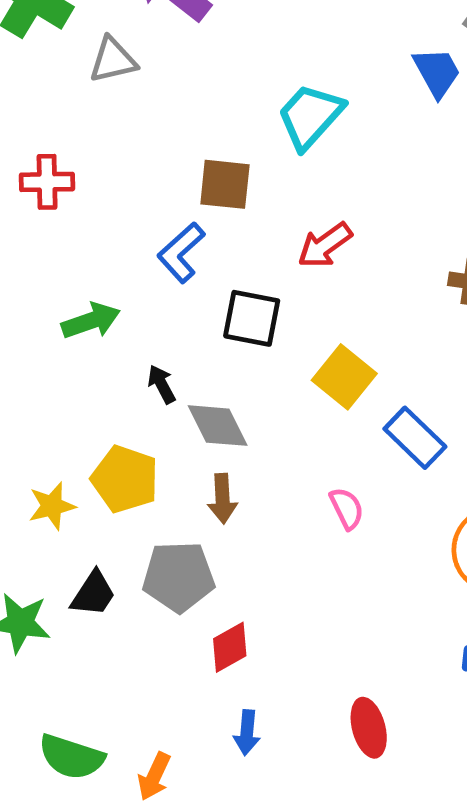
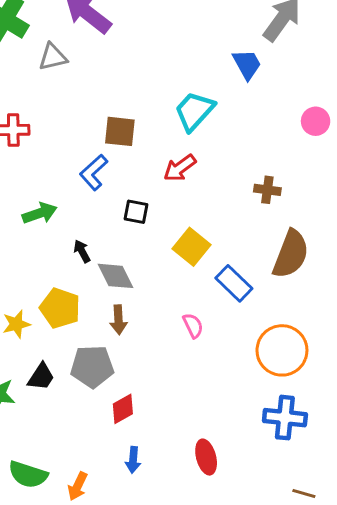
cyan trapezoid: (310, 116) -> (194, 111), moved
black square: (252, 318) -> (136, 212), size x0.7

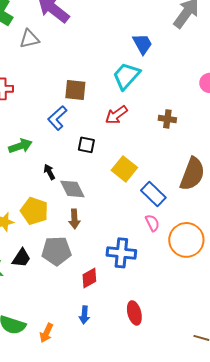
blue trapezoid: (247, 64) -> (142, 44), moved
brown cross: (267, 190) -> (167, 119), moved
pink semicircle: (193, 326) -> (152, 223), moved
red diamond: (123, 409) -> (89, 278), moved
blue cross: (285, 418) -> (121, 253), moved

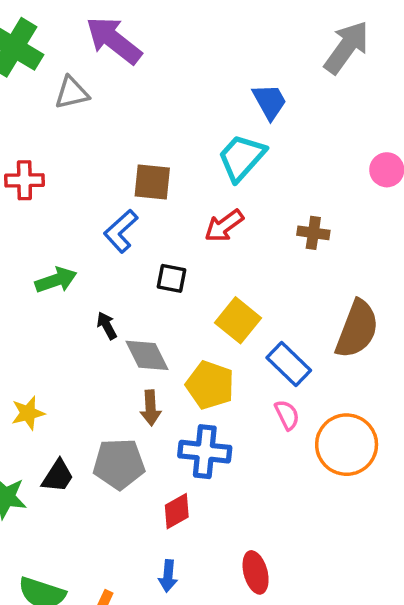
yellow pentagon: (34, 211) -> (210, 385), moved
blue cross: (121, 253) -> (205, 452), moved

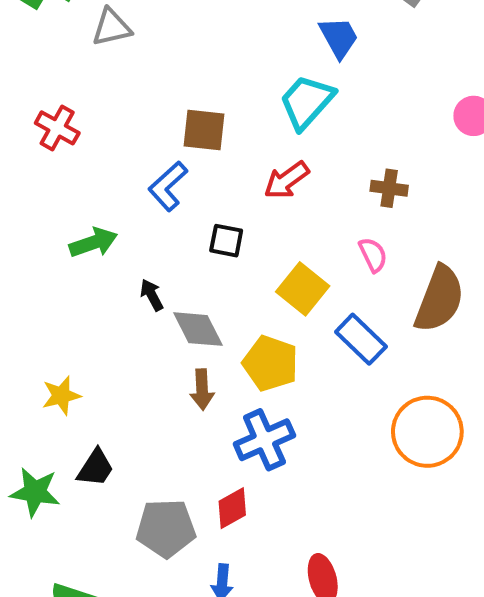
red cross: (24, 180) -> (57, 128), turned 30
pink semicircle: (287, 415) -> (373, 255), moved
blue cross: (205, 452) -> (264, 440), turned -30
gray pentagon: (119, 464) -> (166, 528), moved

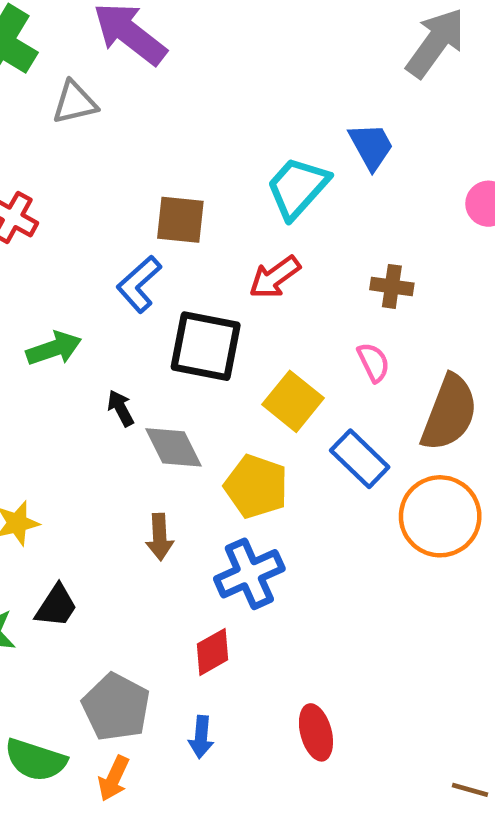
blue trapezoid: (339, 37) -> (371, 146), moved
black square: (226, 241) -> (206, 346), size x1.8
brown arrow: (202, 389) -> (160, 537), moved
orange circle: (427, 432) -> (440, 516), moved
gray pentagon: (166, 528) -> (116, 707), moved, turned 30

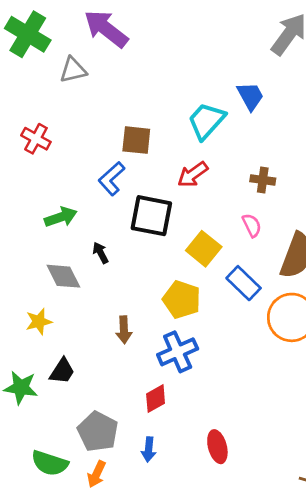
gray diamond: (173, 447) -> (63, 276), moved

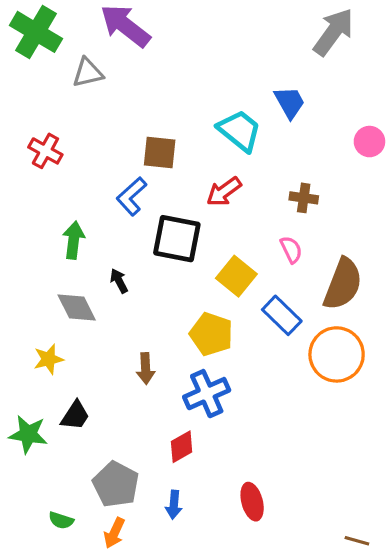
cyan trapezoid: (206, 121) -> (240, 131), turned 87
green arrow: (61, 217) -> (74, 240), turned -64
green semicircle: (50, 463) -> (61, 520), size x0.6

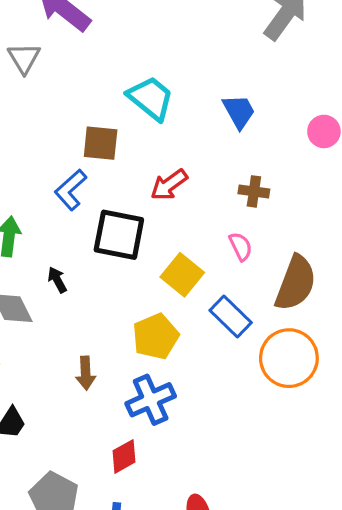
gray triangle: (88, 73) -> (24, 58), turned -48
blue trapezoid: (290, 102) -> (239, 111), moved
cyan trapezoid: (240, 131) -> (151, 98), moved
yellow pentagon: (211, 334) -> (156, 336), turned 30

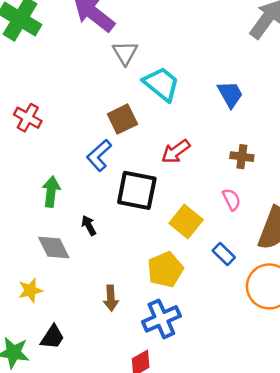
gray triangle: (24, 58) -> (125, 53), moved
brown square: (101, 143) -> (122, 119), turned -32
blue rectangle: (231, 316) -> (224, 254), size x0.7

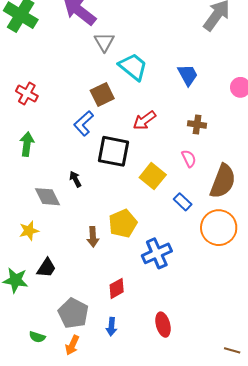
green arrow: (51, 192) -> (27, 144), moved
yellow pentagon: (165, 270) -> (123, 223), moved
blue cross: (161, 319) -> (157, 253), moved

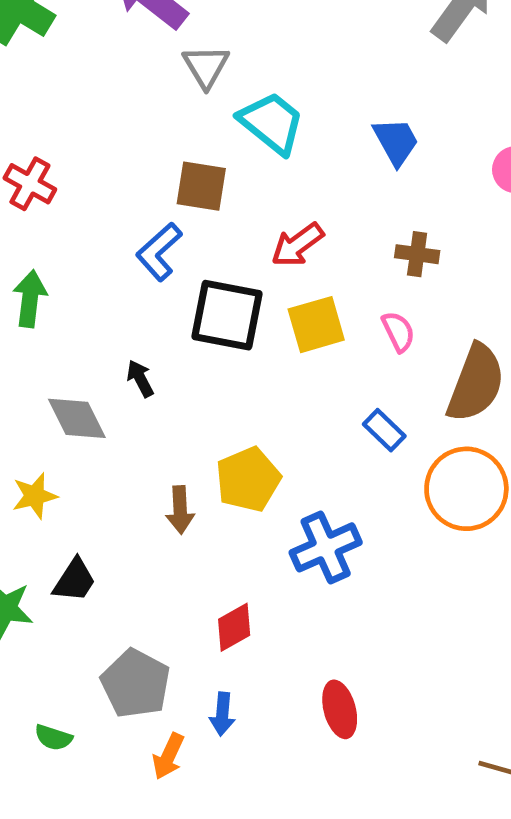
brown square: (102, 95) -> (201, 186), turned 35
yellow square: (153, 176) -> (316, 325), moved, turned 35
orange arrow: (72, 345) -> (168, 756), moved

